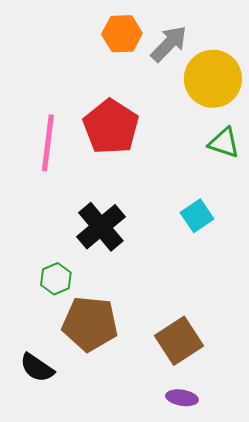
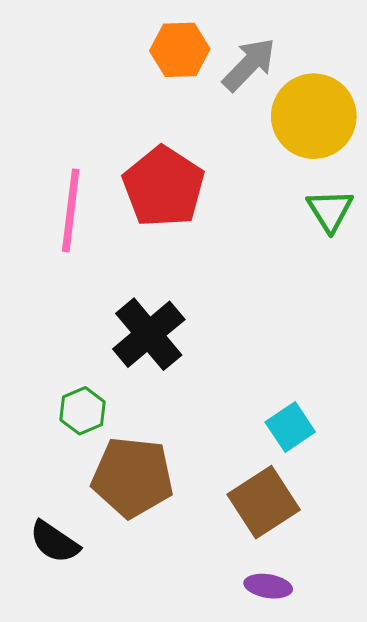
green triangle: (224, 143) -> (330, 210), turned 40
cyan square: (197, 216) -> (290, 427), moved

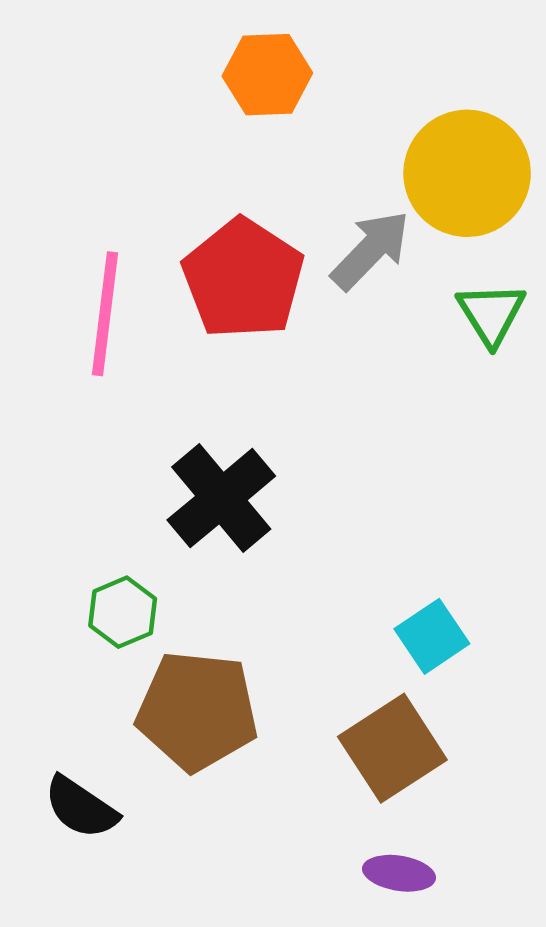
gray arrow: (249, 65) -> (371, 250), moved

